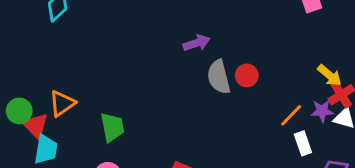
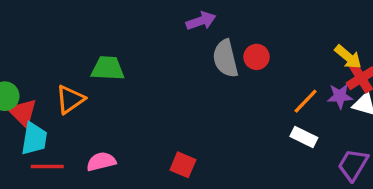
orange triangle: (62, 104) -> (70, 99), moved
green trapezoid: (112, 127) -> (108, 68), moved, turned -76
white rectangle: (303, 143) -> (304, 137), moved, turned -45

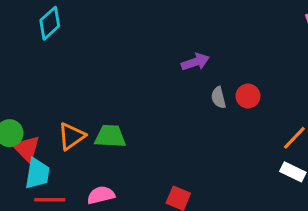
gray semicircle: (225, 59) -> (219, 98), size x0.6
green trapezoid: (108, 68) -> (110, 136), moved

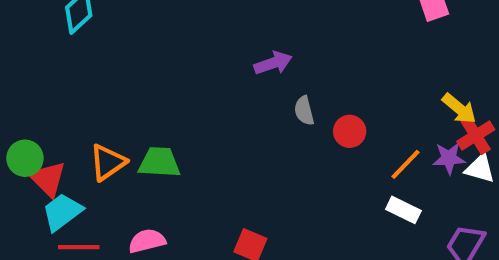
red circle: (248, 96) -> (350, 131), moved
cyan trapezoid: (37, 173) -> (62, 212), turned -136

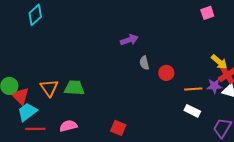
orange triangle: (108, 162) -> (49, 88), turned -30
orange line: (405, 164) -> (193, 89), turned 42

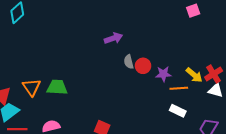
yellow arrow: (219, 62) -> (194, 75), moved
red circle: (166, 73) -> (143, 66), moved
purple star: (214, 86) -> (163, 74), moved

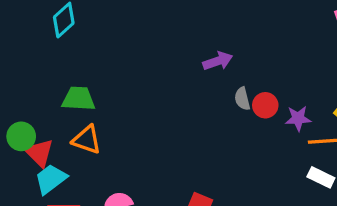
orange triangle: (32, 87) -> (87, 140), turned -36
green trapezoid: (57, 87) -> (79, 99), moved

